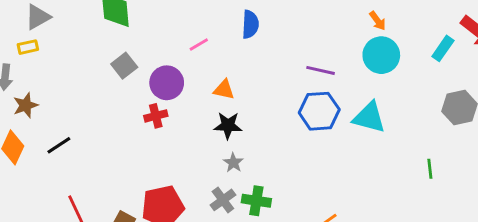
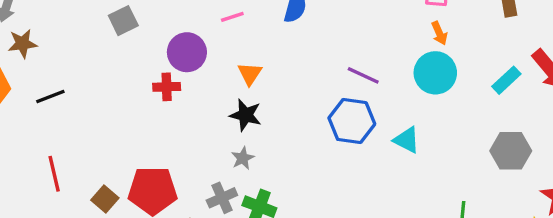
gray square: (124, 66) -> (123, 21), moved
orange triangle: (224, 90) -> (250, 74), turned 40
cyan triangle: (369, 117) -> (407, 140), size x0.7

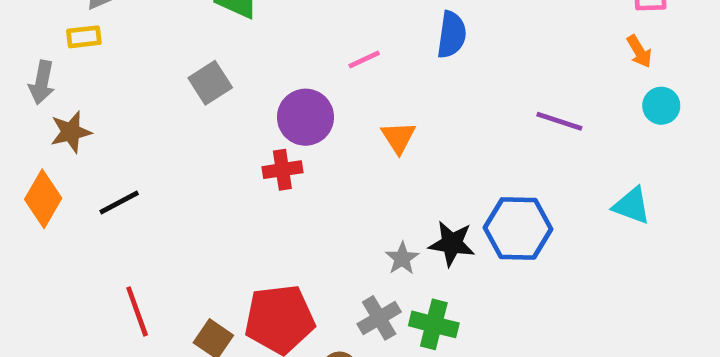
orange arrow: (439, 33) -> (639, 51), moved
cyan circle: (435, 73) -> (661, 106), size x0.6
black star: (246, 115) -> (452, 244), moved
blue hexagon: (352, 121) -> (518, 228), moved

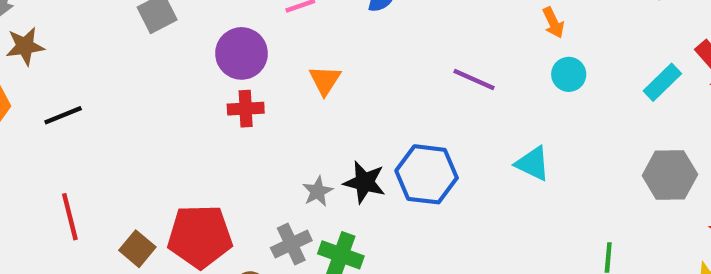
red cross: (282, 170) -> (246, 109), moved

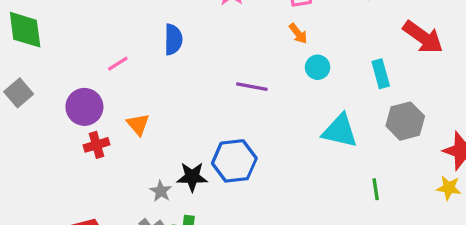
orange triangle: (325, 80) -> (138, 124), moved
cyan rectangle: (662, 82) -> (381, 74), moved, turned -48
cyan triangle: (533, 163) -> (340, 131), moved, size x1.4

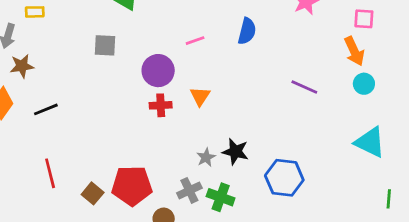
orange arrow: (298, 34) -> (354, 51), size x1.5
gray square: (19, 93) -> (105, 45), turned 30
blue hexagon: (234, 161) -> (284, 178), moved

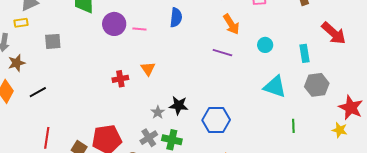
pink line: (195, 41) -> (139, 29), turned 32
gray square: (105, 45) -> (53, 41), moved
orange arrow: (354, 51) -> (231, 24), moved
purple circle: (158, 71) -> (114, 24), moved
red line: (50, 173) -> (47, 138), turned 30

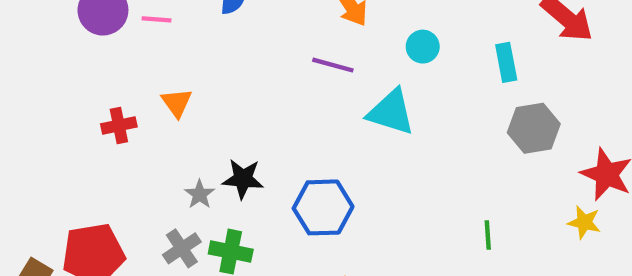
cyan triangle: (275, 87) -> (391, 112), moved
green line: (293, 126) -> (488, 235), moved

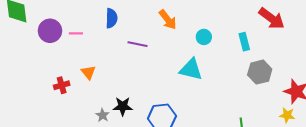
purple line: (333, 65) -> (138, 44), moved

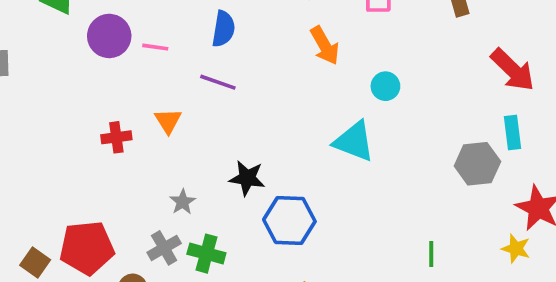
cyan rectangle: (244, 42) -> (513, 132), moved
purple line: (138, 44) -> (218, 82), moved
black star: (123, 106) -> (247, 178), moved

